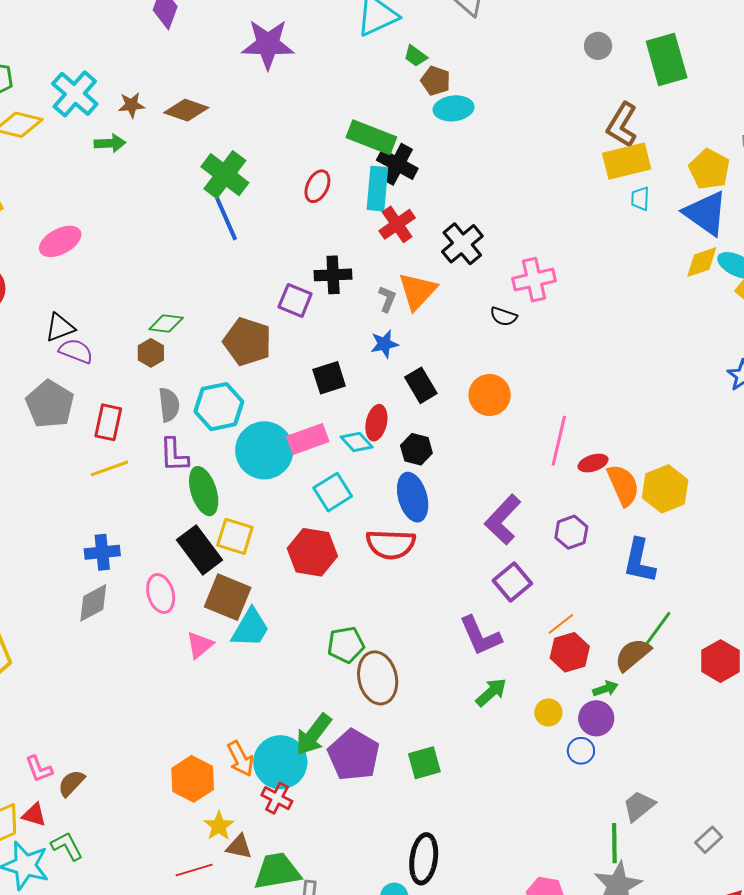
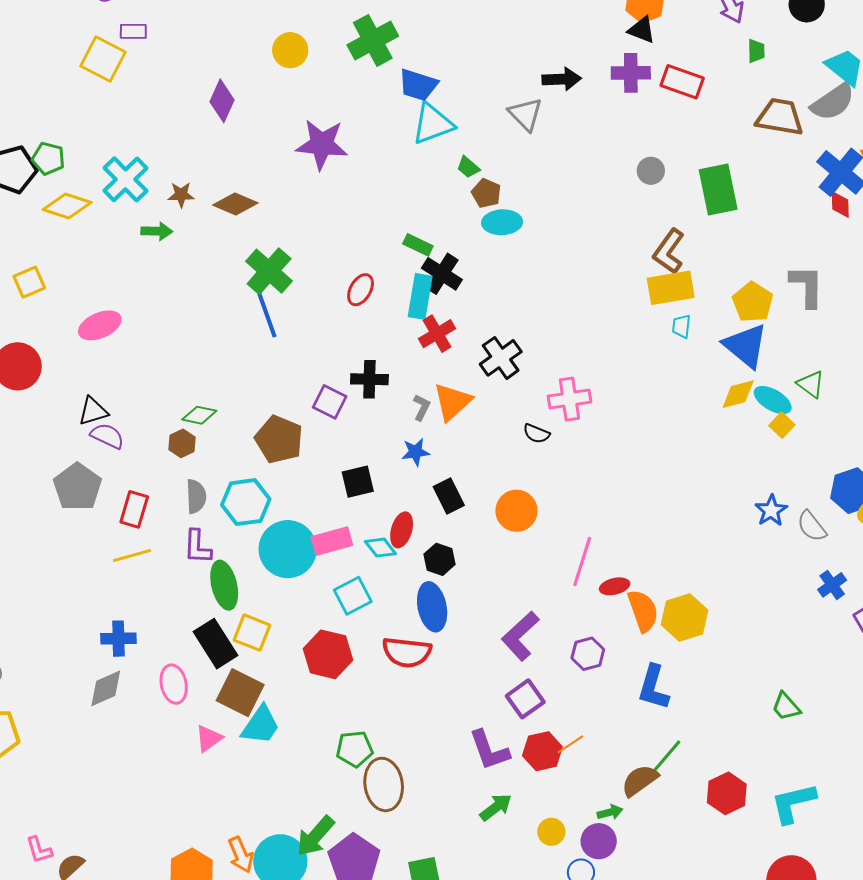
green rectangle: (371, 137) -> (418, 245), size x0.6
red hexagon: (570, 652) -> (542, 751), moved

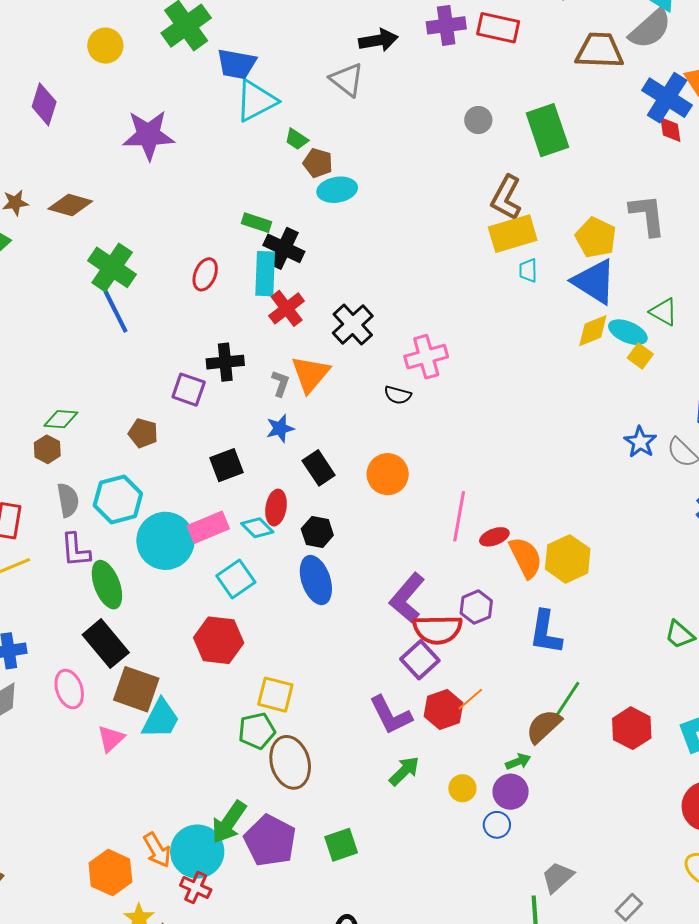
brown pentagon: (279, 439) -> (143, 433), size x0.6
yellow square: (252, 633) -> (275, 695), moved
red semicircle: (407, 652) -> (438, 630), moved

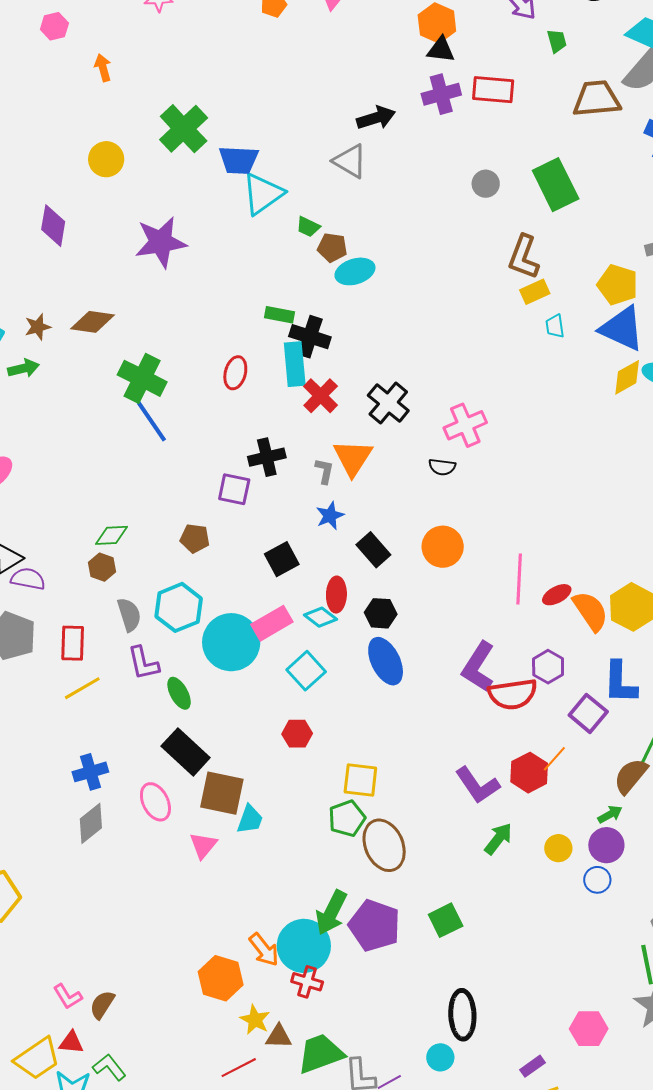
yellow rectangle: (513, 234) -> (535, 292), size x0.6
green ellipse: (107, 585) -> (179, 693), size x0.7
red hexagon: (219, 640) -> (297, 734), size x0.6
purple square: (420, 660) -> (588, 713), moved
cyan trapezoid: (161, 719) -> (250, 819), size x0.7

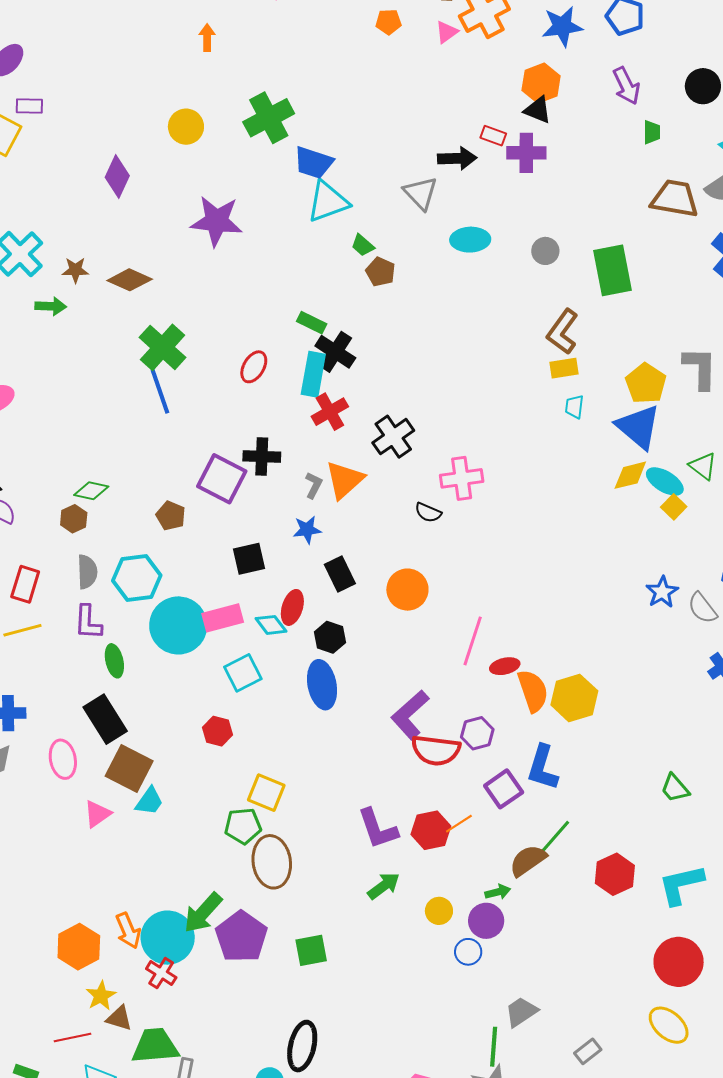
red rectangle: (493, 90) -> (493, 136), moved, size x0.6
cyan ellipse: (355, 271) -> (470, 240), moved
purple square: (234, 489) -> (222, 479), size x1.4

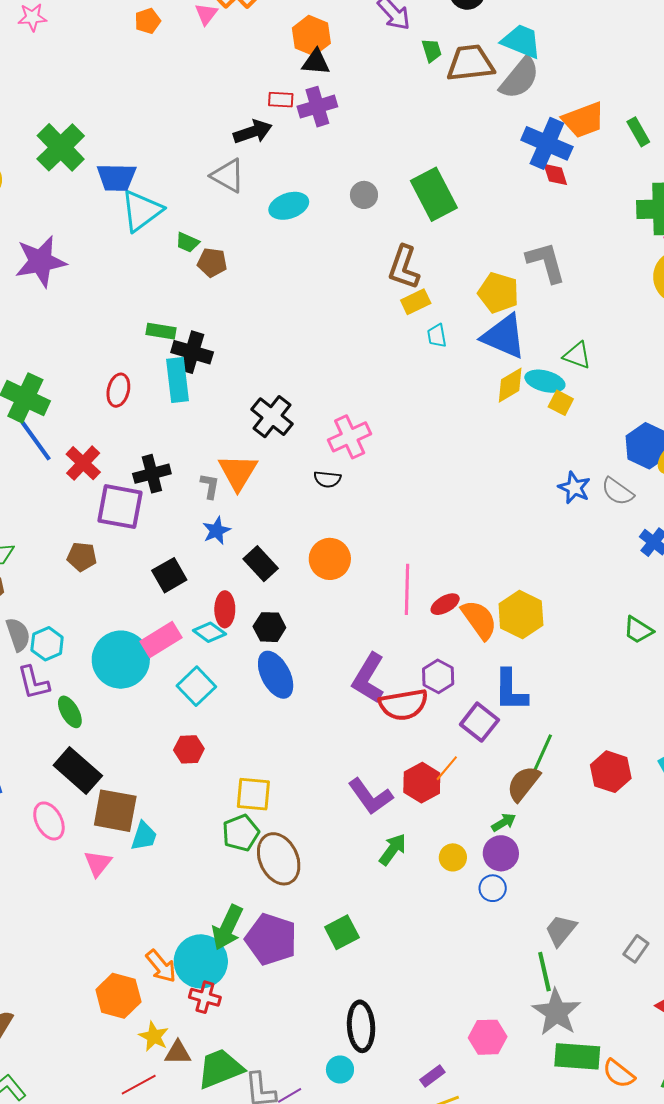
brown trapezoid: (675, 199) -> (470, 63), moved
red cross: (330, 412) -> (83, 463), moved
cyan hexagon: (137, 578) -> (47, 644), moved, size x0.7
green trapezoid: (675, 788) -> (638, 630), moved

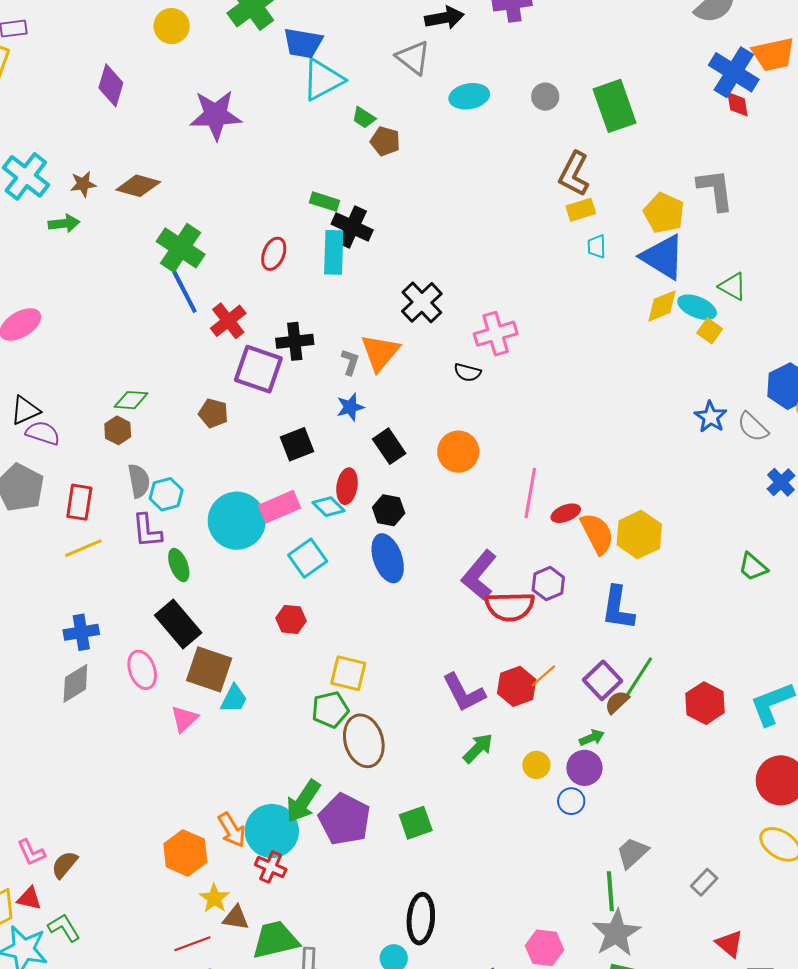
purple square: (479, 722) -> (602, 680), moved
brown semicircle: (523, 784) -> (617, 702), size x0.7

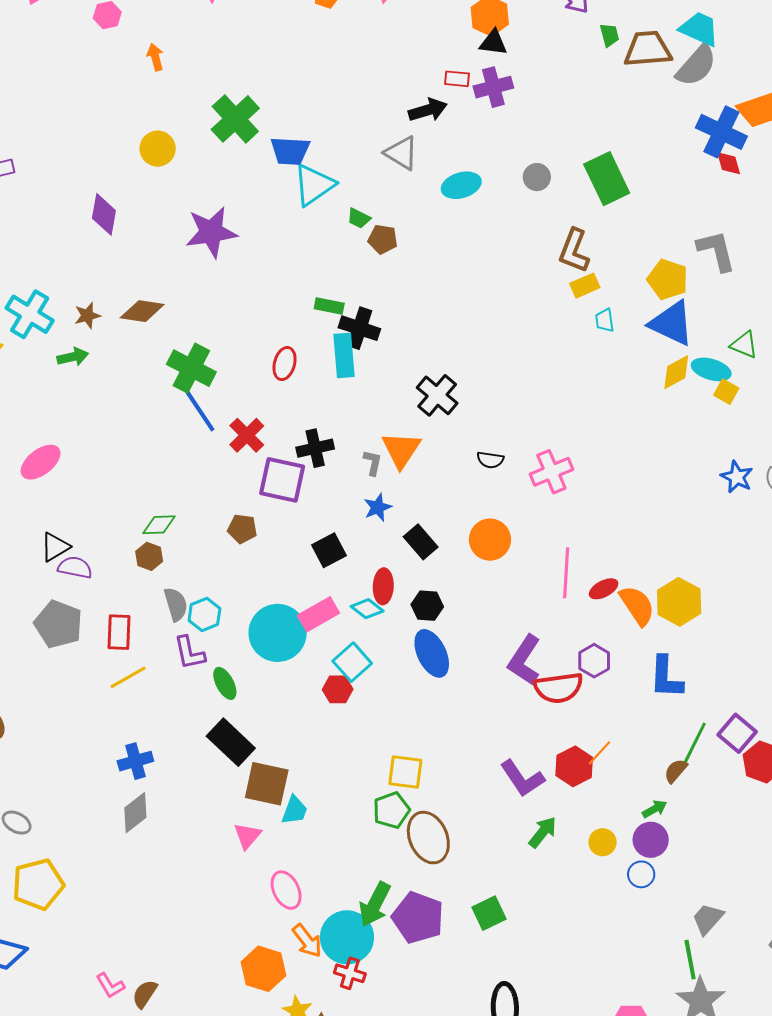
pink cross: (496, 334) -> (551, 472), moved
red hexagon: (291, 619) -> (338, 689), moved
pink ellipse: (142, 670) -> (286, 890), moved
purple square: (602, 680) -> (737, 733), moved

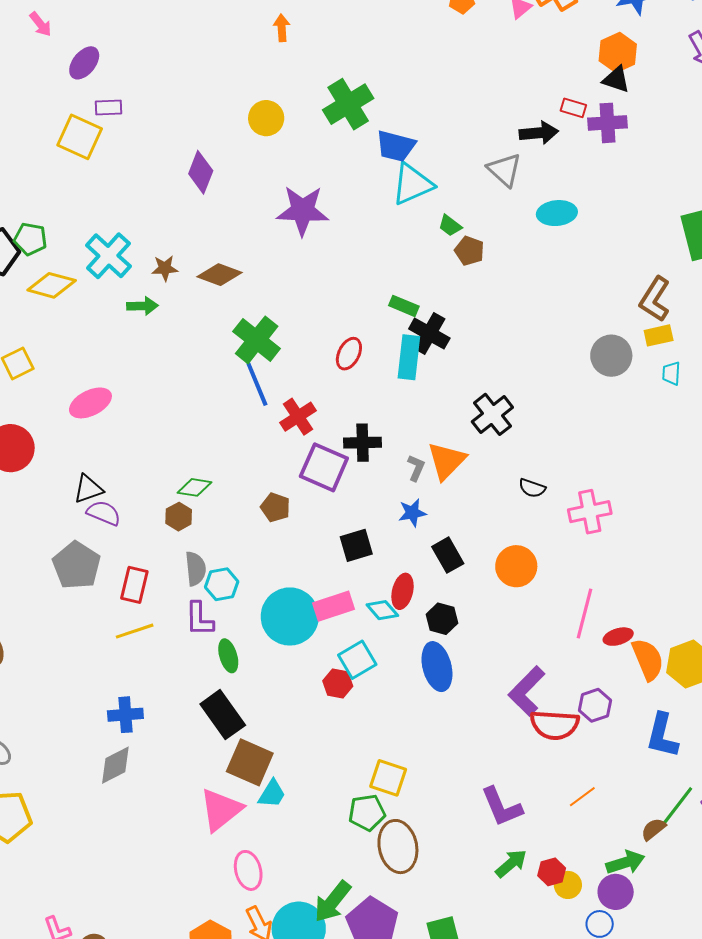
gray circle: (537, 177) -> (611, 356), moved, size x1.5
red hexagon: (574, 766) -> (552, 872), moved, size x0.7
green arrow: (655, 809) -> (625, 862), size x1.5
pink triangle: (247, 836) -> (221, 810), size x1.6

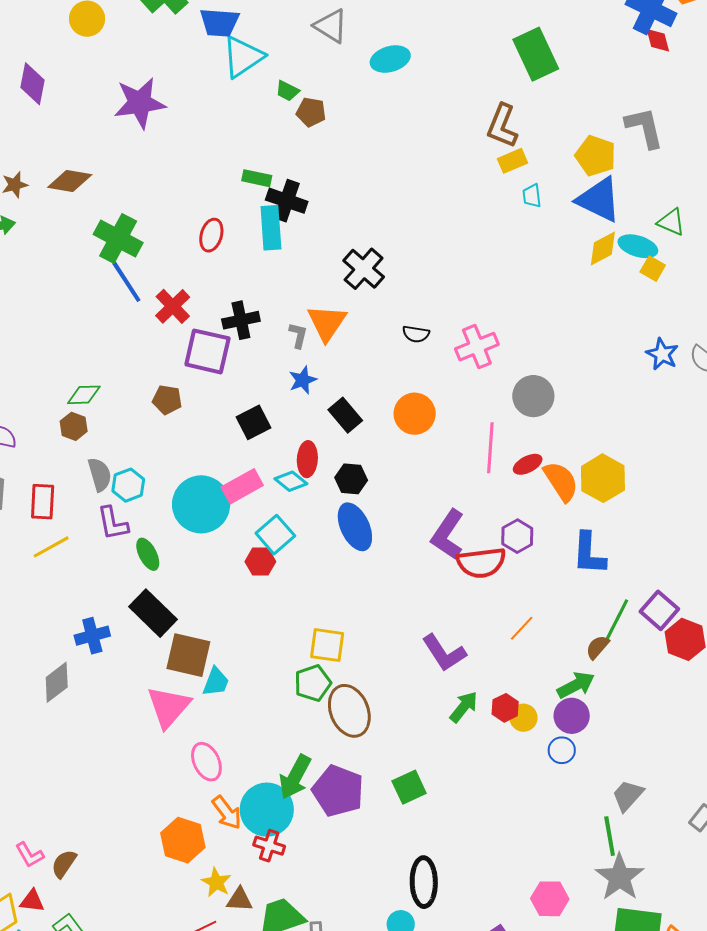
gray circle: (611, 356) -> (533, 396), moved
blue cross: (125, 715) -> (92, 636), moved

